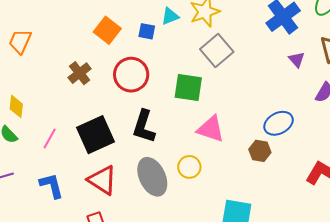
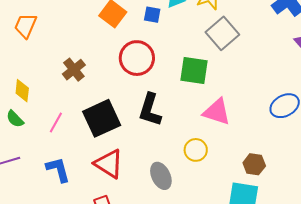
brown cross: (80, 73) -> (74, 70), moved
brown hexagon: (260, 151) -> (254, 164), moved
gray ellipse: (152, 177) -> (161, 176), moved, size x0.7

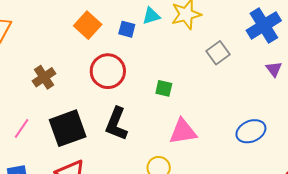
gray square: (222, 33) -> (218, 53), moved, size x0.7
green square: (194, 70) -> (164, 88), size x0.6
pink triangle: (217, 112) -> (183, 132), turned -32

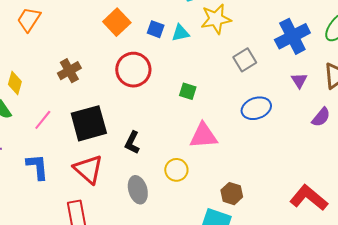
cyan triangle: (151, 16) -> (180, 33), moved
black L-shape: (116, 124) -> (132, 143), moved, size x0.7
blue ellipse: (251, 131) -> (256, 108), moved

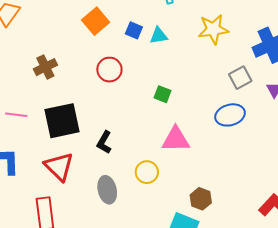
yellow star: (216, 19) -> (213, 29), moved
gray square: (245, 60) -> (240, 78), moved
red circle: (133, 70) -> (109, 70), size x0.7
pink line: (43, 120) -> (16, 115), turned 55

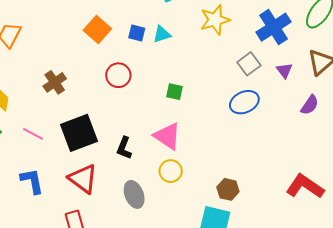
pink line: (16, 115) -> (33, 134), turned 30
pink triangle: (176, 139) -> (167, 136), moved, turned 44

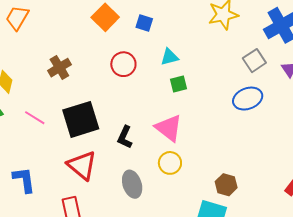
cyan triangle: (162, 34) -> (169, 57), moved
green square: (175, 92) -> (179, 84), turned -30
blue L-shape: (32, 181) -> (24, 180), moved

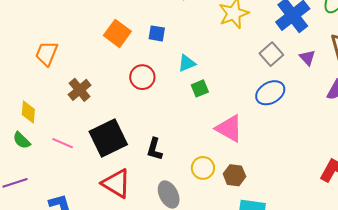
orange trapezoid: (17, 18) -> (47, 53), moved
pink triangle: (169, 128) -> (229, 128), moved
brown hexagon: (226, 185) -> (234, 175), moved

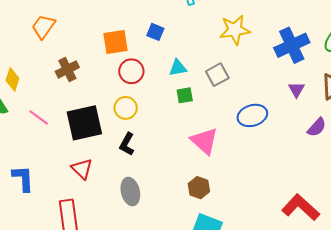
orange square: (117, 33) -> (116, 42), moved, turned 32
gray square: (271, 54) -> (217, 75), moved
yellow circle: (203, 168) -> (126, 108), moved
red triangle: (116, 183) -> (82, 169), size x0.7

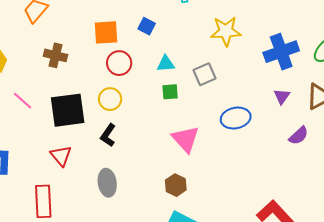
brown cross: (67, 69) -> (56, 55), turned 35

